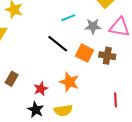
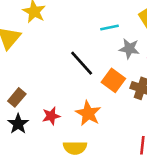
cyan line: (68, 18) -> (110, 27), moved
black star: (36, 110) -> (18, 124), moved

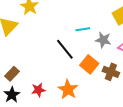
cyan line: (110, 27) -> (83, 29), moved

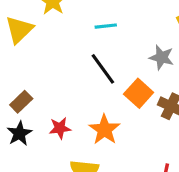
cyan line: (83, 29) -> (106, 26), moved

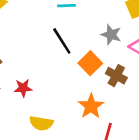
orange star: (104, 130) -> (91, 106), moved

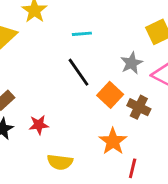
gray star: (111, 35) -> (131, 63), turned 30

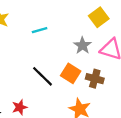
black line: (78, 72) -> (43, 76), moved

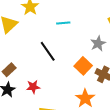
black line: (43, 76) -> (48, 51), moved

